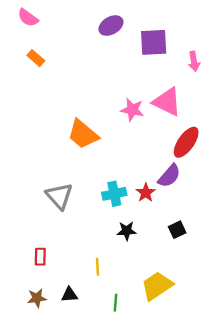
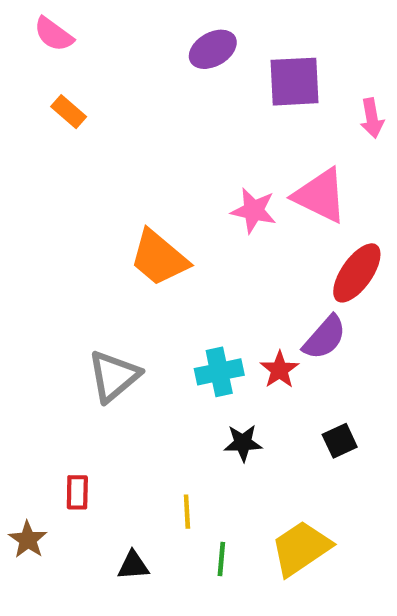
gray triangle: (59, 196) -> (114, 376), turned 32
brown star: (37, 298) -> (28, 540), moved, turned -30
green line: (115, 303) -> (221, 559), moved

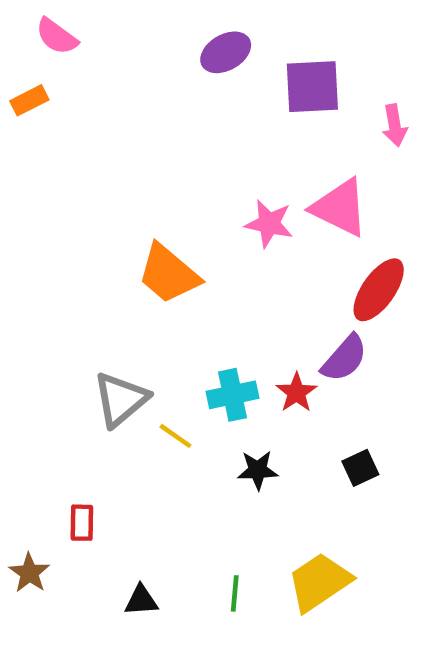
orange rectangle: (69, 112) -> (29, 100), moved, turned -68
yellow line: (187, 512) -> (175, 436), moved, turned -52

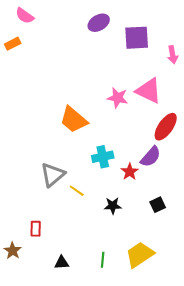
cyan cross: (233, 395) -> (103, 157), moved

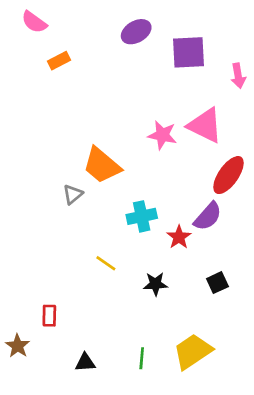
orange rectangle: (13, 44) -> (59, 61), moved
gray triangle: (53, 175) -> (73, 194), moved, size x0.6

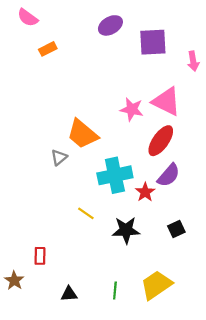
red ellipse: (228, 175) -> (161, 141), moved
cyan cross: (142, 216) -> (115, 175), size x1.4
black star: (155, 284) -> (126, 230), size x1.4

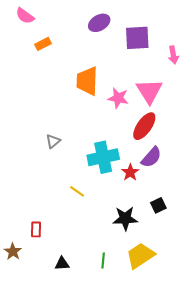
pink triangle: (166, 101) -> (149, 91), turned 32
orange trapezoid: (82, 134) -> (87, 81), moved, turned 52
black star: (126, 230) -> (125, 218), moved

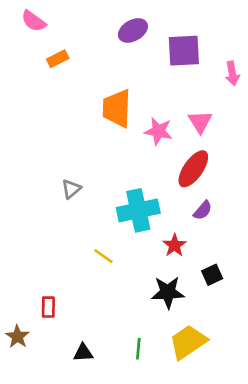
pink triangle: (149, 91) -> (200, 122), size x0.7
purple semicircle: (151, 157) -> (203, 210), size x0.7
red star: (130, 172) -> (175, 245), moved

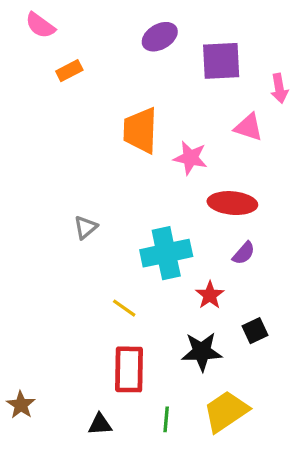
pink triangle: (200, 122) -> (249, 127), moved, turned -40
red ellipse: (193, 169) -> (232, 203), turned 60
red rectangle: (48, 307) -> (129, 369), moved, size x1.8

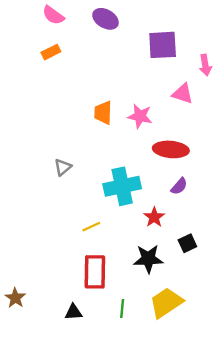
pink semicircle: (40, 25) -> (53, 15), moved
purple ellipse: (160, 37) -> (106, 19), moved, turned 60
orange trapezoid: (140, 130) -> (103, 113), moved, size x0.7
yellow line: (124, 308) -> (91, 227), turned -60

